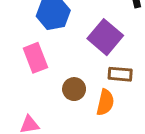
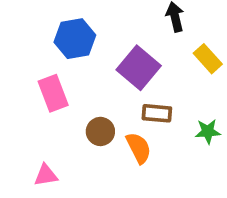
orange semicircle: (105, 102) -> (139, 148), turned -40

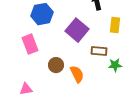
yellow rectangle: (208, 59) -> (115, 25), turned 49
brown rectangle: (157, 113) -> (99, 51), moved

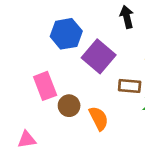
blue hexagon: (42, 14) -> (66, 34), moved
pink rectangle: (30, 44) -> (45, 86), moved

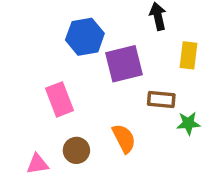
purple square: (99, 56) -> (124, 64), turned 36
brown circle: (69, 106) -> (76, 150), moved

